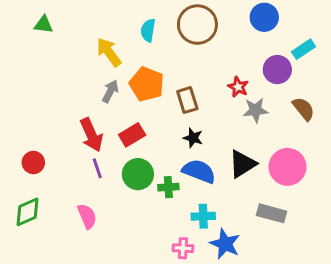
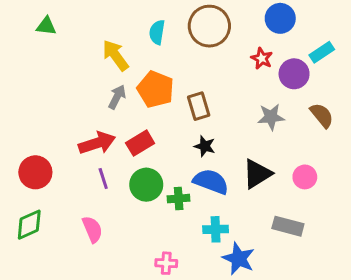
red star: (238, 87) -> (262, 58), moved
red arrow: (91, 135) -> (97, 143), turned -84
red circle: (33, 162) -> (35, 172), size x1.4
pink circle: (287, 167) -> (305, 177), size x0.6
pink cross: (183, 248) -> (166, 263), moved

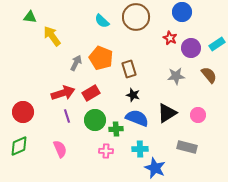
cyan semicircle: (157, 32) -> (102, 21), turned -56
cyan rectangle: (322, 52) -> (217, 44), moved
yellow arrow: (115, 55) -> (52, 36), moved
pink cross: (166, 263) -> (106, 151), moved

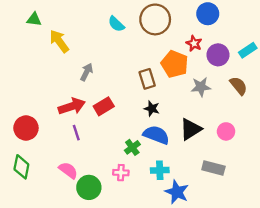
orange pentagon: (101, 58) -> (175, 64), moved
green circle: (95, 120) -> (89, 187), moved
green cross: (116, 129) -> (132, 147), turned -32
green diamond: (19, 146) -> (21, 167), turned -55
pink semicircle: (60, 149) -> (68, 170), turned -30

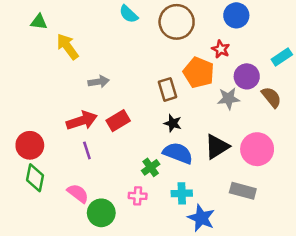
cyan semicircle: (116, 24) -> (129, 14), moved
purple circle: (218, 55) -> (247, 76), moved
gray arrow: (87, 72) -> (99, 82), turned 54
pink circle: (226, 131) -> (257, 149), size x1.6
green diamond: (21, 167) -> (35, 178), moved

